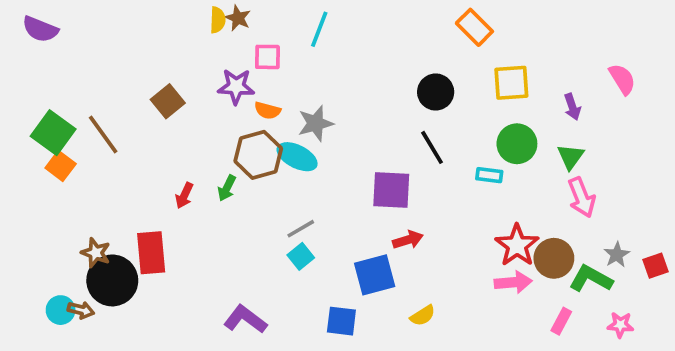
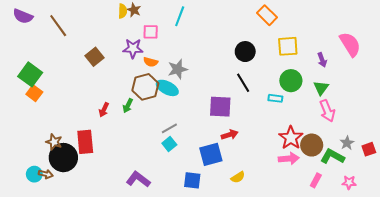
pink semicircle: (622, 79) -> (350, 44), size x1.4
brown line: (103, 134) -> (58, 26), moved

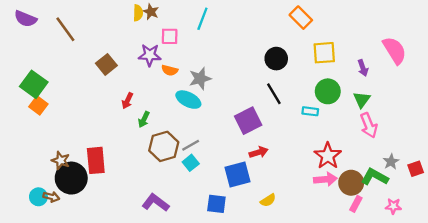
brown hexagon: (145, 87) -> (164, 146), moved
purple square: (220, 107) -> (248, 121), turned -30
red arrow: (104, 110) -> (127, 101), moved
brown circle: (312, 145) -> (351, 183), moved

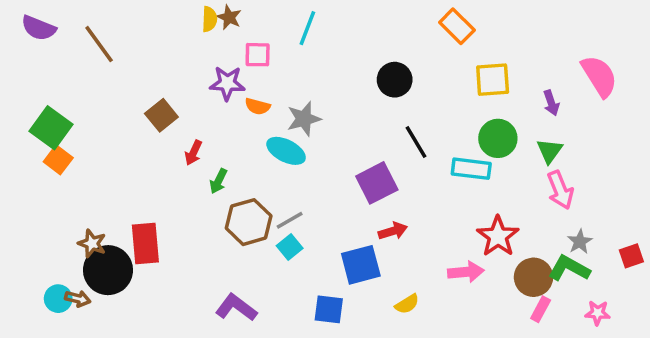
black circle: (276, 59) -> (395, 80), moved
brown square: (106, 64) -> (161, 115), moved
cyan rectangle: (310, 111) -> (471, 169), size x1.5
gray star: (391, 162) -> (580, 242), moved
pink arrow: (325, 179) -> (466, 272), moved

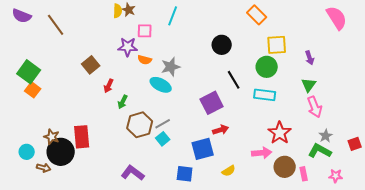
pink semicircle: (599, 76) -> (337, 18), moved
green circle: (498, 138) -> (267, 67), moved
brown circle: (533, 277) -> (285, 167), moved
cyan circle: (58, 299) -> (27, 152), moved
pink rectangle: (541, 309) -> (304, 174), turned -40

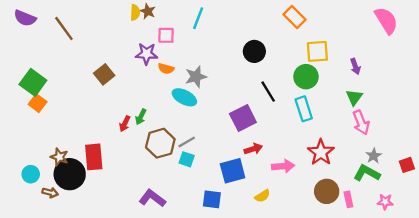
red arrow: (109, 86) -> (125, 124), moved
cyan rectangle: (265, 95) -> (304, 109), turned 65
cyan square: (163, 139) -> (187, 159), turned -32
pink arrow: (262, 153) -> (283, 166), moved

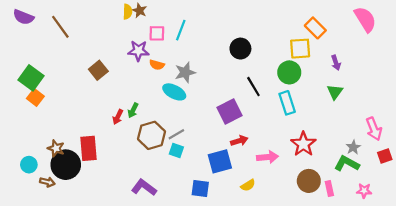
orange rectangle: (295, 17) -> (315, 28), moved
cyan line: (198, 18) -> (181, 30), moved
pink arrow: (361, 123) -> (374, 129), moved

